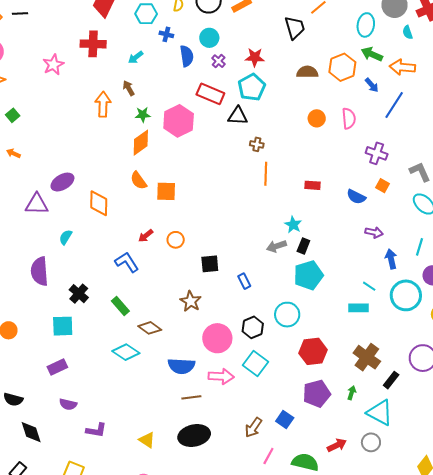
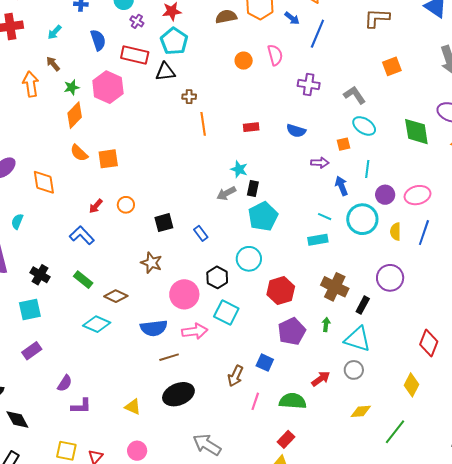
blue semicircle: (187, 56) -> (98, 40), moved
orange square: (383, 186) -> (343, 144), moved, turned -32
purple semicircle: (68, 404) -> (65, 383), moved, turned -60

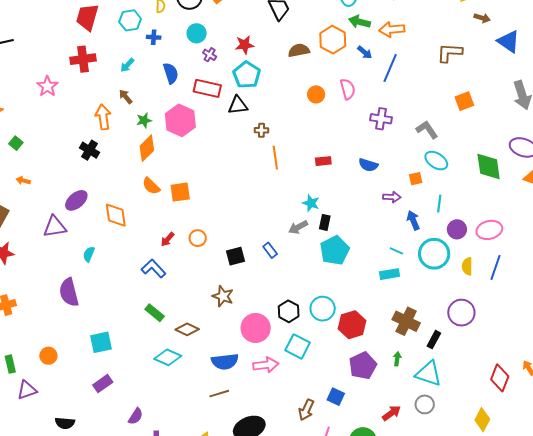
blue rectangle: (201, 233) -> (270, 250), moved
cyan circle: (249, 259) -> (323, 309), moved
black cross: (40, 275) -> (90, 150), moved
brown line: (169, 357) -> (219, 394), moved

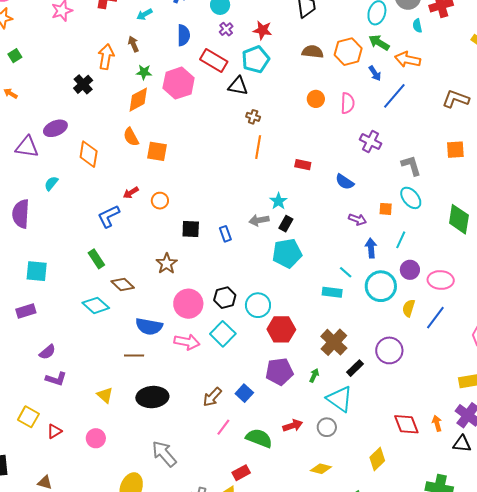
blue L-shape: (153, 268) -> (109, 216), turned -90
red diamond: (500, 378) -> (406, 424), turned -60

